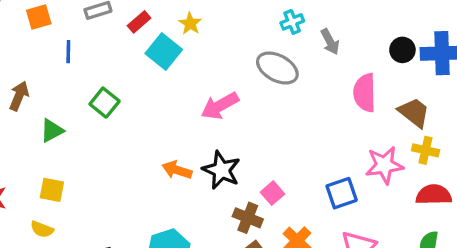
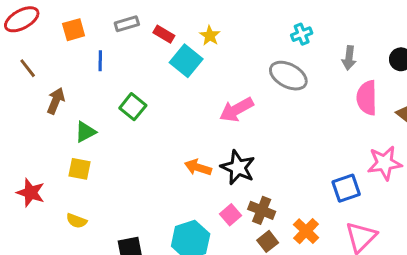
red rectangle: (139, 22) -> (164, 34), turned 72
gray arrow: (330, 42) -> (349, 58), moved, turned 35
yellow square: (52, 190) -> (79, 169), moved
pink square: (272, 193) -> (231, 215), moved

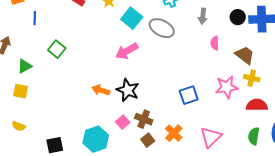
cyan square: (186, 61) -> (132, 18), moved
pink semicircle: (367, 98) -> (215, 43), size x0.6
blue square: (346, 188) -> (189, 95), moved

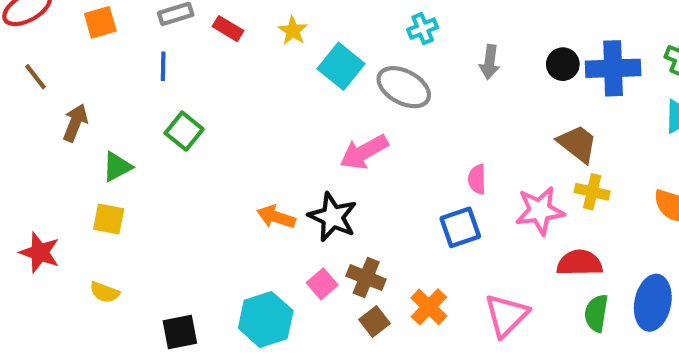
blue line: (35, 18) -> (163, 66), moved
pink semicircle: (215, 43) -> (477, 179), moved
pink arrow: (127, 51) -> (364, 152), moved
red semicircle: (257, 105) -> (580, 263), moved

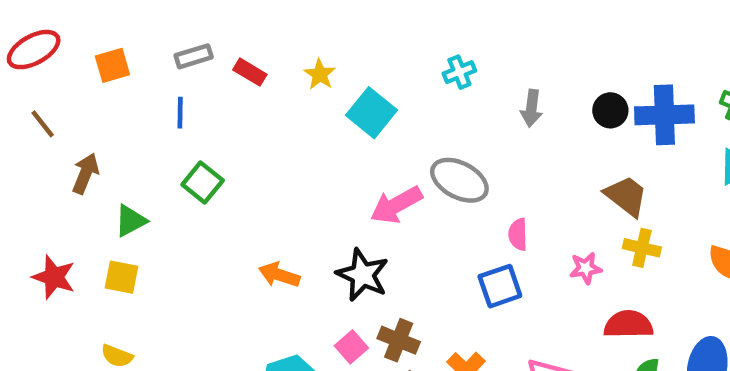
gray ellipse: (404, 87) -> (459, 180), moved
pink star: (540, 211) -> (586, 268), size x0.6
orange arrow: (276, 217) -> (279, 275), moved
red star: (40, 252) -> (54, 277), moved

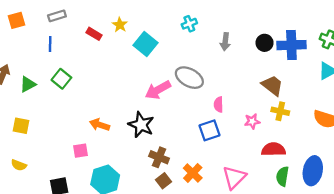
red rectangle: (250, 72) -> (94, 34), moved
green triangle: (130, 221) -> (28, 84), moved
pink square: (351, 347) -> (80, 151), moved, turned 32

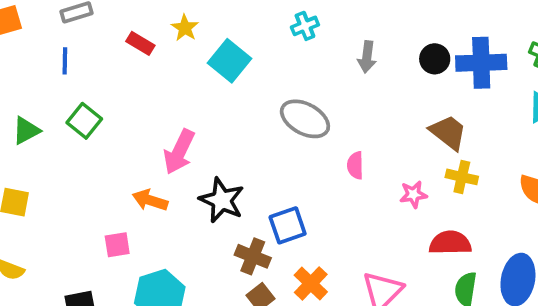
pink arrow: (158, 90) -> (179, 152), moved, turned -35
blue square: (210, 130) -> (288, 225), moved

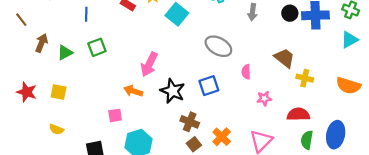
green square: (84, 121) -> (97, 47), turned 30
brown trapezoid: (448, 132) -> (284, 58), moved
pink star: (413, 194) -> (264, 98), moved
blue square: (288, 225) -> (209, 86), moved

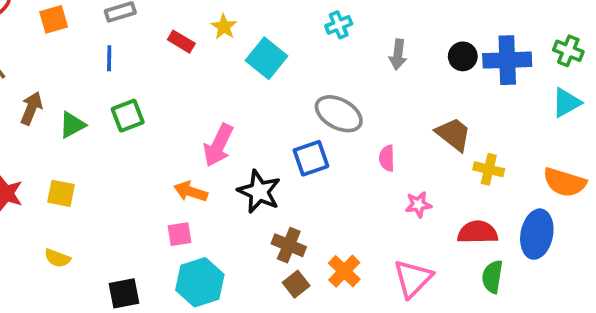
blue square: (209, 86) -> (311, 158), moved
pink square: (115, 115) -> (180, 234), moved
blue ellipse: (336, 135) -> (537, 234), moved

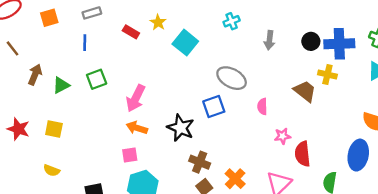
pink arrow: (218, 145) -> (136, 98), moved
yellow cross: (489, 169) -> (327, 75), moved
red semicircle: (478, 232) -> (303, 154), moved, turned -95

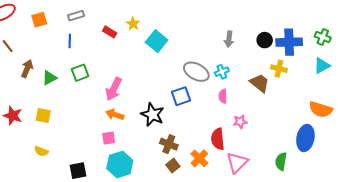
cyan cross: (232, 21) -> (222, 72), moved
red semicircle: (303, 154) -> (218, 139), moved

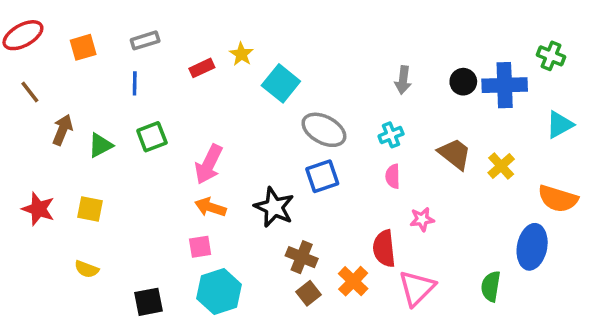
red rectangle: (110, 32) -> (202, 68), turned -56
green cross: (323, 37) -> (551, 56), moved
yellow cross: (279, 69) -> (501, 166), moved, turned 35
gray ellipse: (196, 72) -> (324, 130), moved

